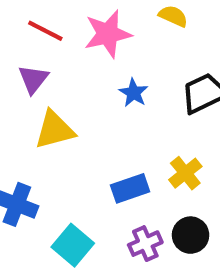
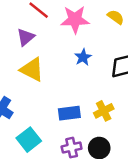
yellow triangle: (55, 130) -> (32, 70), turned 30

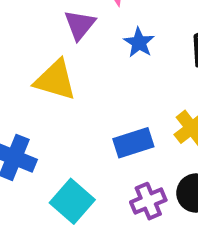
purple triangle: (26, 37) -> (80, 25), moved

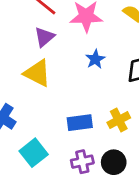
purple triangle: (80, 25) -> (44, 37), moved

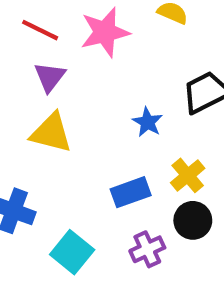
blue star: (95, 59) -> (148, 122), moved
black circle: (114, 162) -> (193, 220), moved

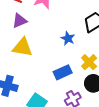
purple triangle: (50, 77) -> (20, 21), turned 35

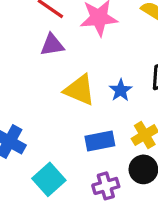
yellow triangle: (22, 47) -> (80, 90), moved

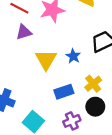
yellow triangle: (80, 90) -> (46, 60), turned 45

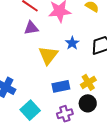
blue star: (73, 56) -> (72, 43), moved

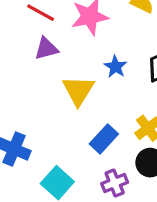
blue rectangle: (61, 86) -> (104, 139), turned -30

